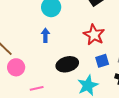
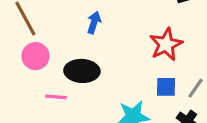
black ellipse: (67, 64) -> (82, 71), moved

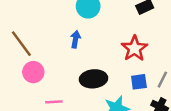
black ellipse: (82, 71) -> (93, 79), moved

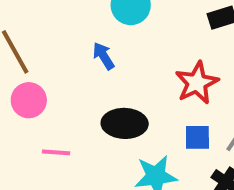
blue arrow: (75, 39) -> (104, 56), turned -49

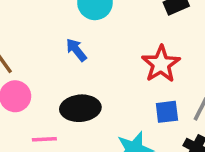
black ellipse: (125, 123) -> (80, 108), moved

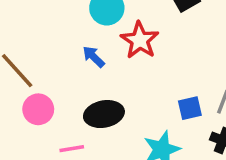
red star: (161, 64) -> (140, 40), moved

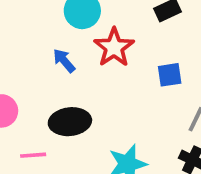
blue square: (190, 108) -> (170, 75), moved

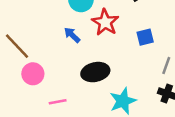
black ellipse: (70, 122) -> (95, 72), moved

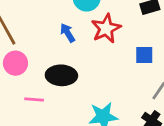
black ellipse: (95, 72) -> (61, 75), moved

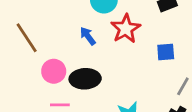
pink circle: (15, 63) -> (54, 71), moved

